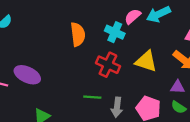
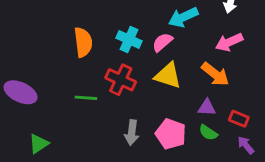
pink semicircle: (133, 16) -> (162, 42), moved
green line: (92, 97) -> (86, 98), moved

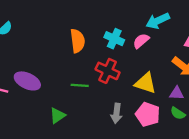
yellow triangle: (168, 76) -> (145, 83), moved
green triangle: (39, 144) -> (57, 116), moved

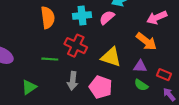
cyan cross: (114, 39) -> (82, 15), turned -30
gray arrow: (116, 113) -> (73, 81), moved
pink pentagon: (148, 114) -> (101, 87), moved

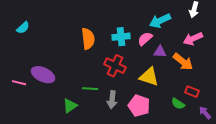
green line: (50, 59) -> (90, 89), moved
purple triangle: (140, 66) -> (160, 52), moved
red rectangle: (164, 75) -> (192, 92), moved

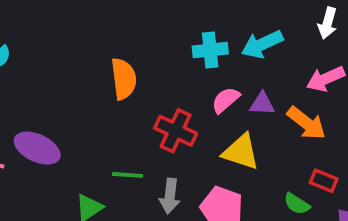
cyan cross: (121, 37) -> (210, 50), moved
pink semicircle: (145, 39) -> (226, 100), moved

